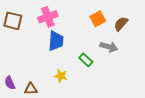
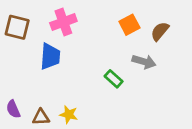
blue trapezoid: (56, 41) -> (50, 56), moved
yellow star: (61, 76) -> (69, 114), moved

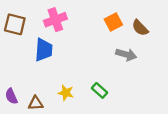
brown semicircle: (160, 31) -> (140, 28), turned -84
green rectangle: (114, 79) -> (99, 90), moved
yellow star: (69, 114) -> (66, 93), moved

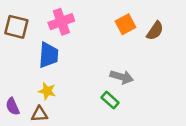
brown semicircle: (140, 28) -> (155, 31), turned -102
gray arrow: (126, 54) -> (122, 77), moved
yellow star: (66, 93) -> (47, 91), moved

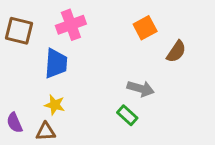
brown semicircle: (155, 31) -> (176, 51), moved

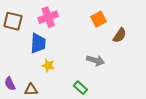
yellow star: (55, 105) -> (48, 65), moved
green rectangle: (127, 115) -> (80, 88), moved

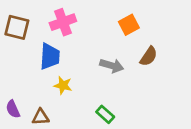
brown semicircle: (120, 35) -> (149, 56), moved
gray arrow: (95, 60) -> (112, 66), moved

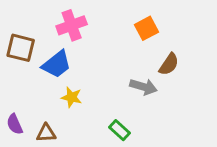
brown square: (17, 27) -> (21, 48), moved
blue trapezoid: (50, 56) -> (57, 64), turned 48
gray arrow: (112, 66) -> (143, 87), moved

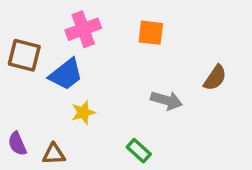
orange square: (146, 28) -> (151, 33), moved, turned 35
brown semicircle: (169, 64) -> (215, 78), moved
yellow star: (72, 97) -> (83, 112), turned -30

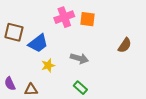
pink cross: (83, 29) -> (64, 17), moved
gray arrow: (166, 100) -> (79, 58), moved

